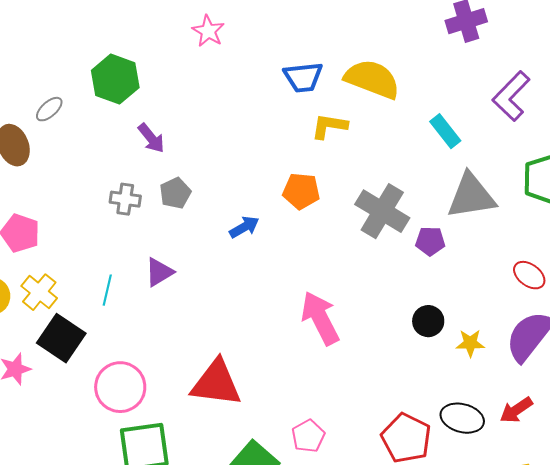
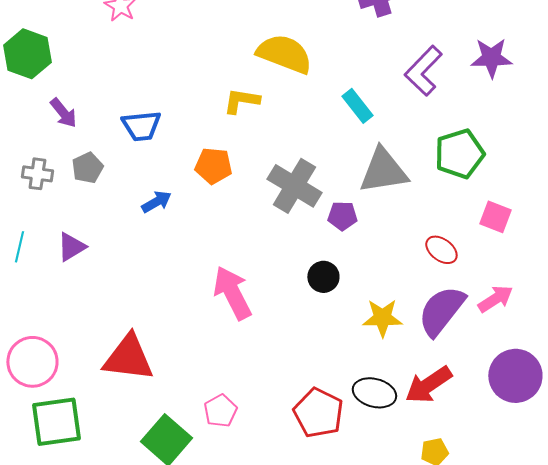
blue trapezoid: (303, 77) -> (141, 126), moved
cyan line: (107, 290) -> (19, 247), moved
black circle: (428, 321) -> (323, 277), moved
yellow star: (470, 343) -> (382, 318), size x1.4
red arrow: (516, 410) -> (428, 385), size x1.4

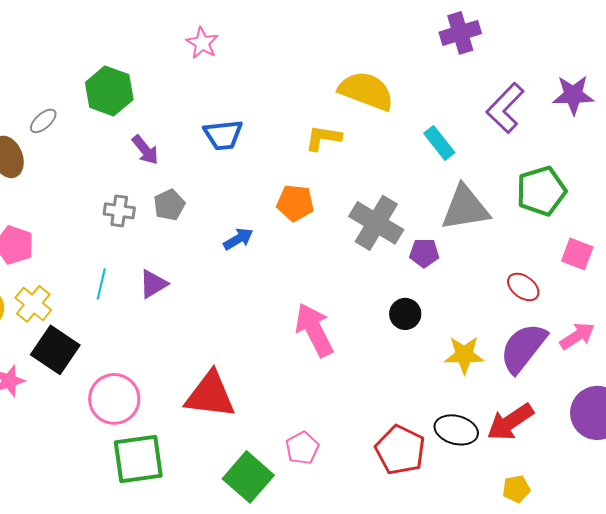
blue trapezoid: (141, 126) -> (223, 135), moved

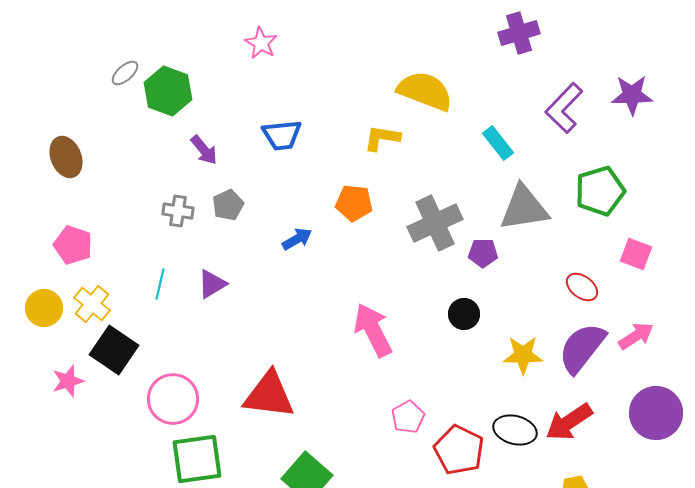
gray ellipse: (43, 121) -> (125, 73), moved
gray cross: (376, 223) -> (435, 223), turned 34
pink pentagon: (302, 448) -> (408, 417), moved

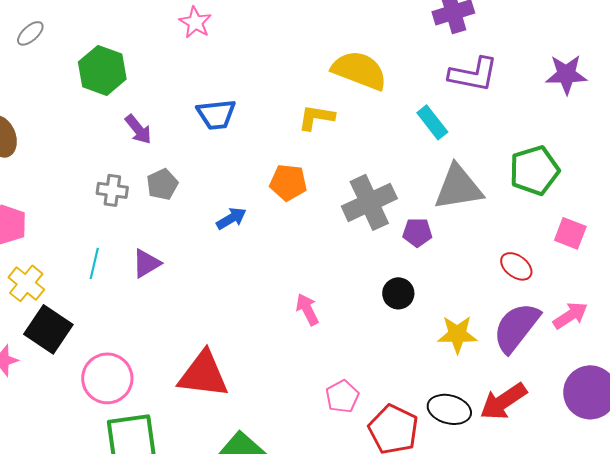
gray ellipse: (125, 73) -> (30, 33), moved
purple L-shape: (564, 108) -> (473, 74), moved, turned -123
pink arrow: (373, 330) -> (307, 309), size x0.6

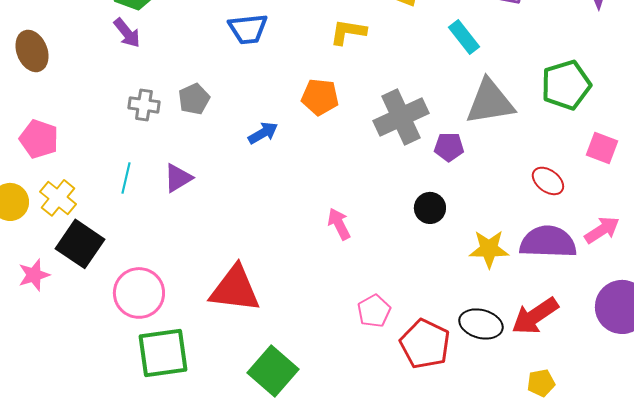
purple arrow: (138, 129) -> (127, 33), moved
purple semicircle: (516, 327) -> (548, 242), turned 54

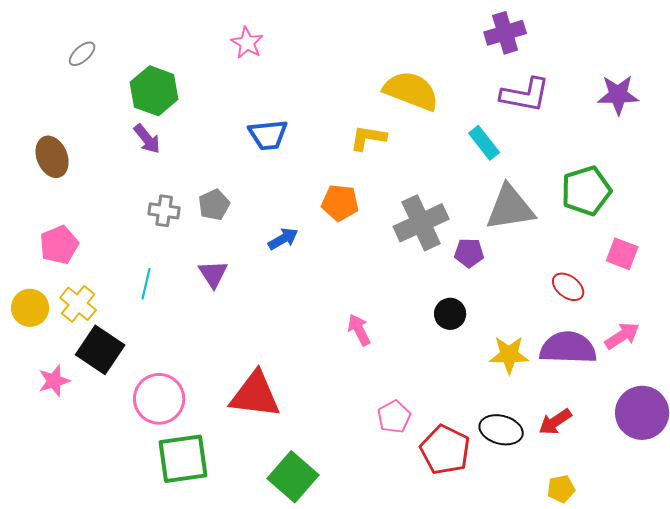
pink pentagon: (39, 139) -> (59, 245), turned 30
purple triangle: (178, 178) -> (213, 274), moved, turned -32
red arrow: (535, 316) -> (555, 422), size x0.7

